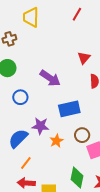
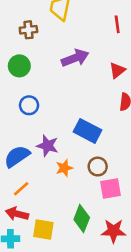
red line: (77, 14) -> (117, 24), moved, turned -48
purple arrow: (50, 78) -> (75, 58), moved, turned -65
blue rectangle: (69, 109) -> (88, 131), turned 30

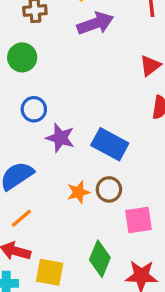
purple arrow: (75, 58) -> (95, 23), moved
purple star: (48, 146) -> (60, 138), moved
brown circle: (98, 167) -> (109, 189), moved

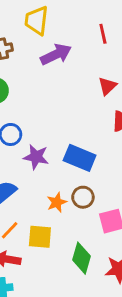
yellow square: (50, 272) -> (40, 237), moved

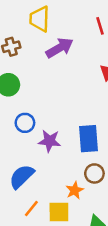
blue rectangle: (80, 158) -> (88, 139), turned 68
orange star: (57, 202) -> (75, 190), moved

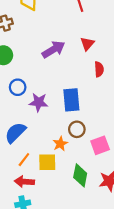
purple arrow: (60, 48) -> (53, 49), moved

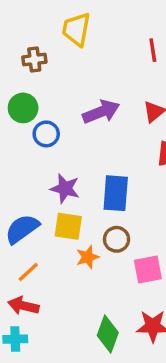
blue circle: (18, 87) -> (46, 134), moved
yellow square: (47, 162) -> (68, 226), moved
green diamond: (80, 175) -> (108, 334), moved

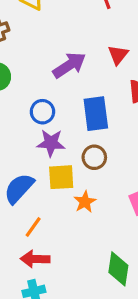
blue circle: (46, 134) -> (42, 112), moved
blue rectangle: (116, 193) -> (96, 114), moved
brown circle: (117, 239) -> (94, 157), moved

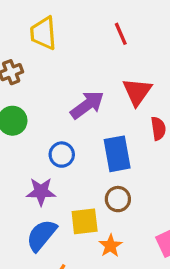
red triangle: (118, 55) -> (137, 92), size x1.4
purple star: (51, 143) -> (41, 192), moved

